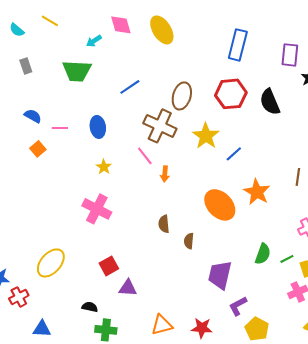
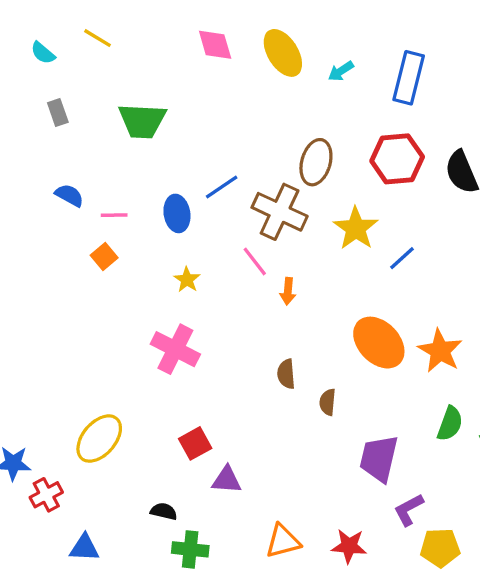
cyan arrow: (94, 41) -> (341, 71), moved
blue line: (130, 87) -> (222, 187), moved
orange square: (38, 149) -> (104, 256), moved
orange star: (257, 192) -> (440, 351), moved
yellow pentagon: (257, 329) -> (440, 548), turned -30

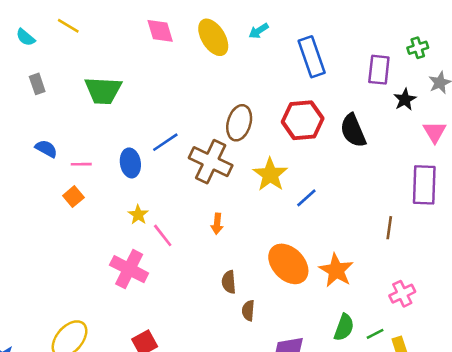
cyan arrow: (341, 71) -> (259, 31), moved
blue rectangle: (409, 78) -> (312, 57), turned -33
pink line: (255, 261) -> (163, 235), moved
brown semicircle: (286, 374) -> (229, 282), moved

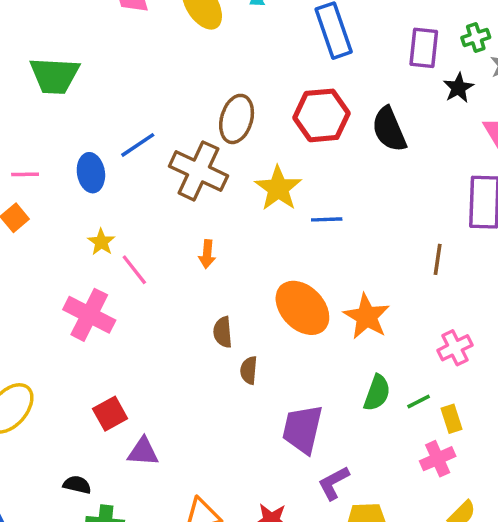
green cross: (418, 48) -> (476, 37), moved
blue line: (306, 198) -> (327, 219), turned 40

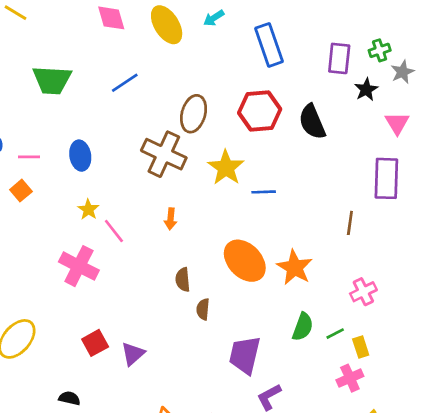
blue line: (138, 145) -> (125, 83), moved
purple triangle: (143, 452) -> (133, 354), moved, turned -45

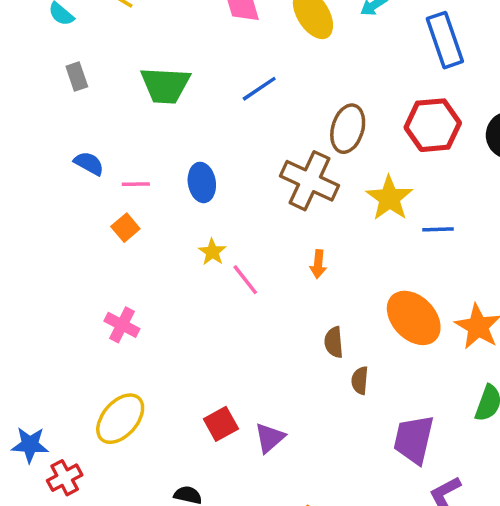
pink cross: (79, 266) -> (122, 325), moved, size x0.7

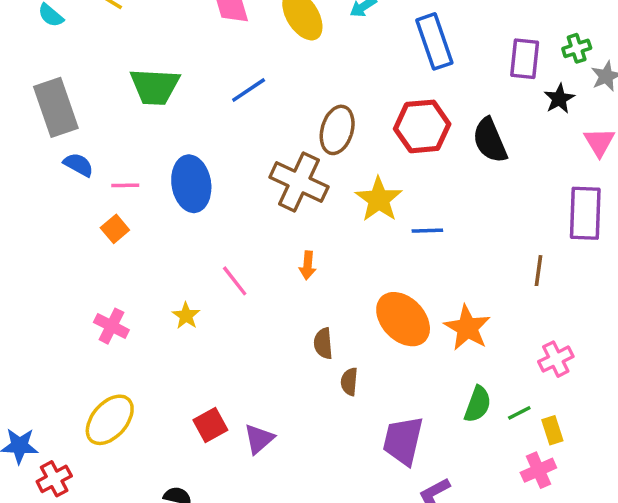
gray rectangle: (77, 77) -> (56, 107), moved, size x2.0
blue ellipse: (202, 182) -> (191, 184), size x1.4
yellow star: (212, 252) -> (186, 316), moved

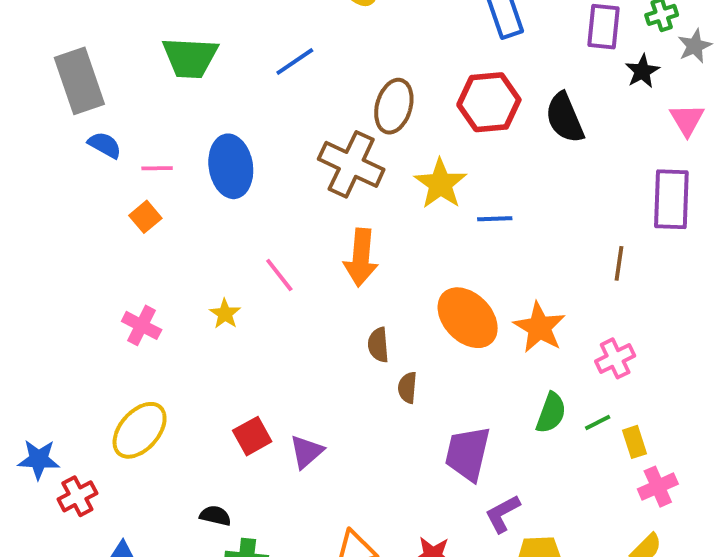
orange arrow: (308, 265) -> (361, 258), size x1.8
pink cross: (556, 359) -> (615, 358), moved
pink cross: (538, 470) -> (658, 487), moved

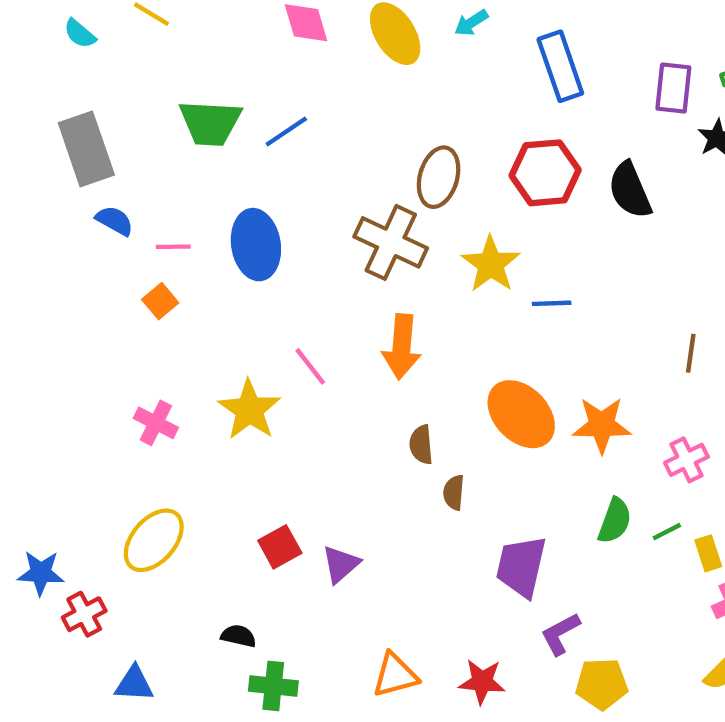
blue line: (295, 61) -> (286, 131), moved
yellow star: (225, 314) -> (249, 410), size x1.8
orange star: (539, 327) -> (602, 425), turned -30

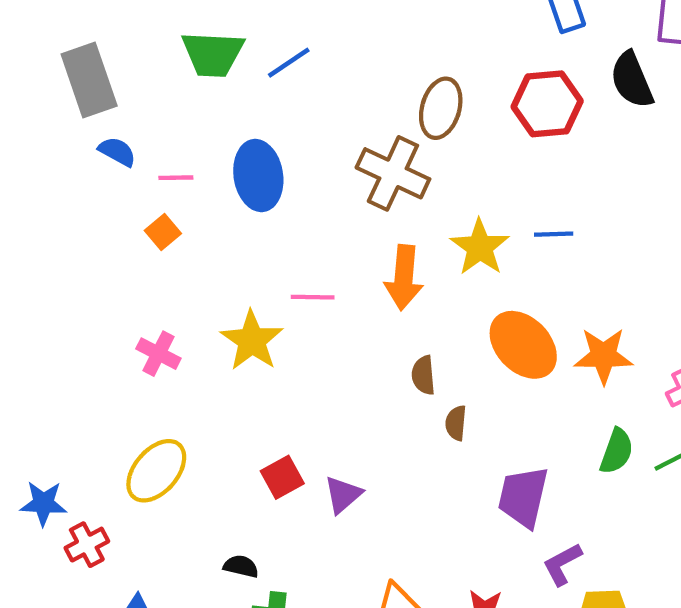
black semicircle: (630, 190) -> (632, 80), moved
yellow star: (491, 264) -> (480, 247), moved
pink line: (310, 366) -> (313, 297), turned -51

